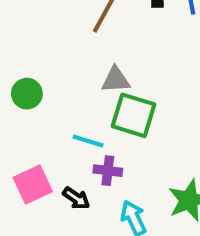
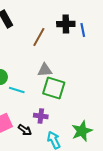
cyan line: (88, 141) -> (17, 90), moved

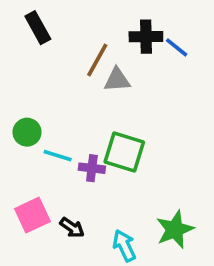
blue line: (83, 30) -> (177, 47), turned -40
gray triangle: (45, 70) -> (117, 80), moved
purple cross: (41, 116) -> (92, 168), moved

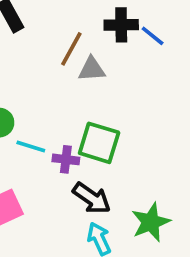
black arrow: (72, 228) -> (92, 198), moved, size x1.5

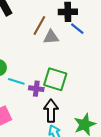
blue line: (153, 36) -> (77, 29), moved
black arrow: (92, 198) -> (51, 111), turned -125

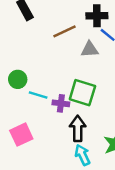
brown line: (39, 26) -> (64, 31), turned 36
gray triangle: (51, 37) -> (90, 49), moved

